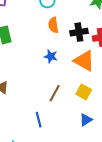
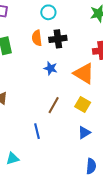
orange semicircle: (53, 25) -> (37, 38), moved
black cross: (79, 32) -> (58, 39), moved

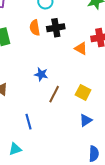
blue star: (51, 68) -> (41, 74), moved
orange triangle: (84, 73) -> (81, 48), moved, size x0.6
blue line: (37, 131) -> (29, 122), moved

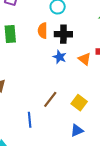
blue star: (41, 74) -> (60, 57), moved
blue line: (29, 122) -> (30, 120), moved

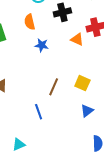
black cross: (63, 34) -> (62, 12), moved
blue star: (60, 57) -> (42, 45), moved

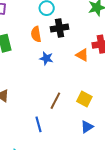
black cross: (62, 12) -> (60, 28), moved

